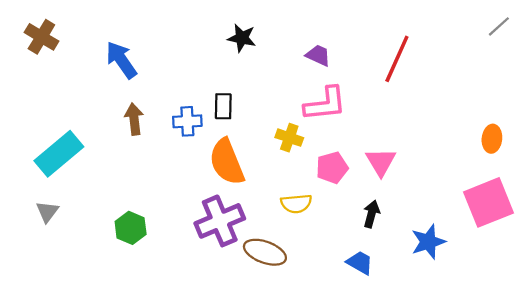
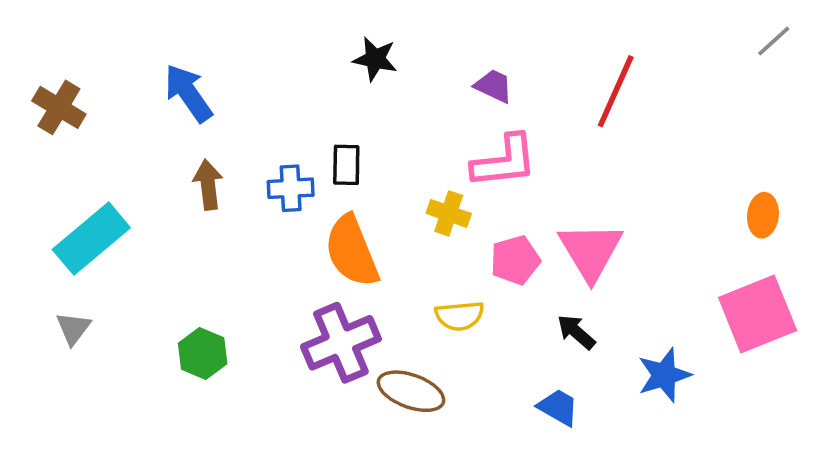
brown cross: (41, 37) -> (59, 107), moved
pink triangle: (381, 162) -> (591, 251), size x1.4
black arrow: (371, 214) -> (576, 332), turned -64

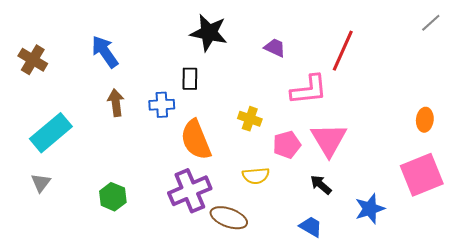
black star: (375, 59) -> (209, 33), size x1.5
pink L-shape: (504, 161) -> (309, 90), moved
black rectangle: (346, 165) -> (190, 79), moved

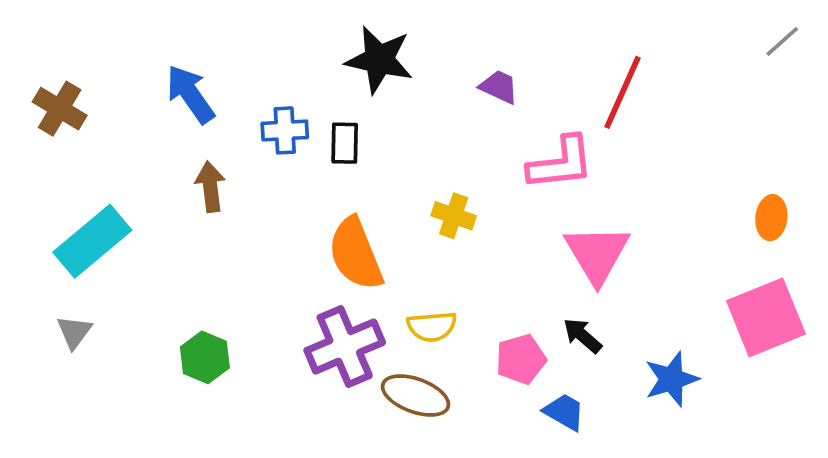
blue cross: (162, 105) -> (285, 130), moved
pink pentagon: (287, 145) -> (521, 359), moved
yellow semicircle: (256, 176) -> (432, 327), moved

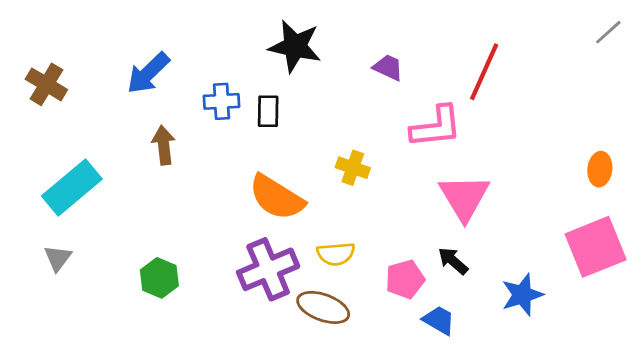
blue arrow: (190, 94) -> (148, 73), turned -99
orange semicircle: (356, 254) -> (277, 197), turned -36

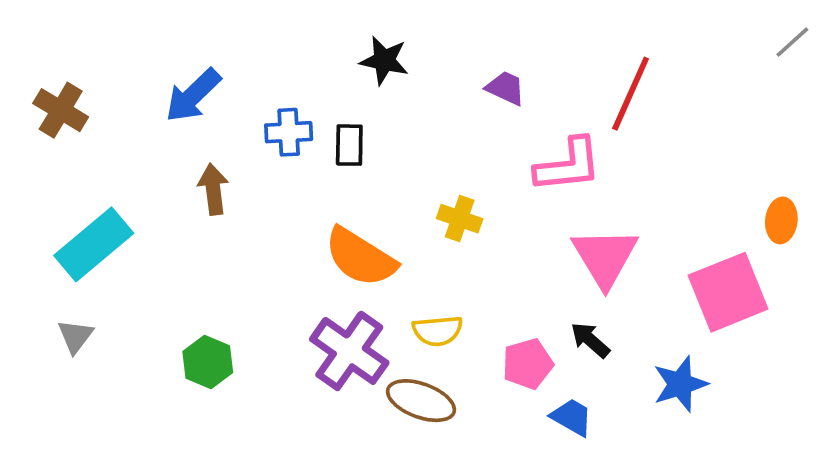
black star: (295, 46) -> (384, 60), size x0.7
pink square: (596, 247) -> (728, 292), moved
purple cross: (268, 269) -> (349, 351), turned -32

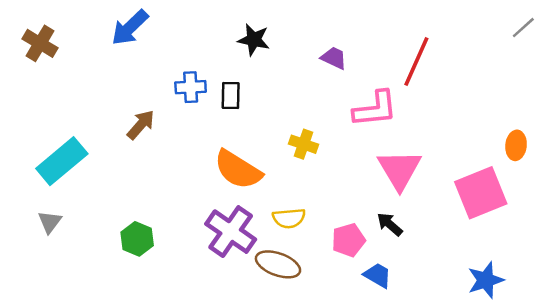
blue arrow: (193, 95) -> (130, 28), moved
brown cross: (61, 110) -> (40, 43), moved
brown arrow: (213, 189) -> (141, 125), turned 48
blue star: (680, 384) -> (486, 280), moved

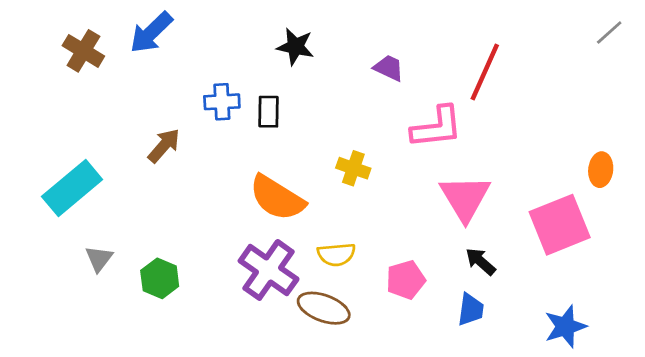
brown cross: (40, 43) -> (83, 51), moved
gray triangle: (50, 222) -> (99, 259), moved
black arrow: (390, 224) -> (481, 261), moved
blue trapezoid: (378, 275) -> (471, 310), moved, turned 68

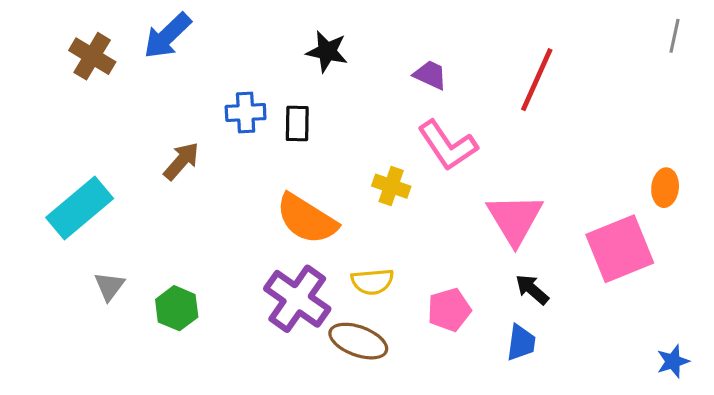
gray line: (609, 33) -> (674, 36), turned -36
pink L-shape: (437, 127) -> (448, 145), moved, turned 62
blue star: (565, 326) -> (673, 361), moved, size x0.7

